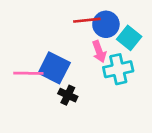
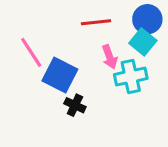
blue circle: (106, 24) -> (147, 19), moved
pink line: (28, 73) -> (31, 52), moved, turned 56

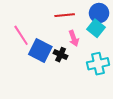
cyan cross: (131, 77) -> (98, 64), moved
black cross: (75, 105) -> (61, 55), moved

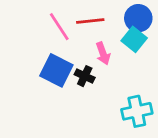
pink line: (21, 35) -> (59, 27), moved
cyan cross: (98, 64) -> (137, 111), moved

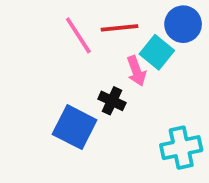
cyan square: (134, 39) -> (157, 52), moved
blue square: (56, 70) -> (75, 127), moved

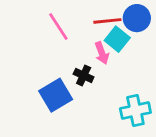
red line: (119, 28) -> (107, 21), moved
blue square: (75, 127) -> (56, 95), turned 32

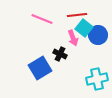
blue circle: (137, 18) -> (98, 35), moved
pink line: (58, 26) -> (42, 19), turned -35

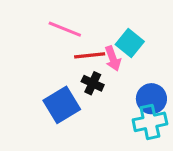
red line: (77, 15) -> (90, 55), moved
blue circle: (98, 35) -> (151, 99), moved

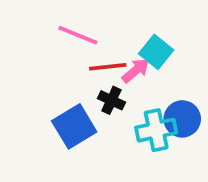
pink arrow: (113, 58) -> (136, 71), turned -110
cyan cross: (150, 122) -> (156, 130), moved

